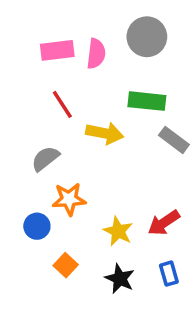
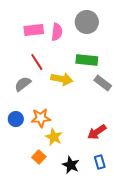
gray semicircle: (45, 159) -> (23, 84), moved
blue circle: (37, 226) -> (16, 119), moved
yellow star: (118, 231) -> (54, 137), moved

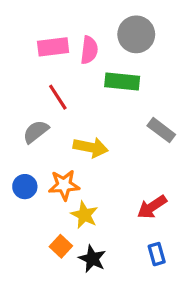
green rectangle: (87, 60) -> (122, 81), moved
yellow arrow: (62, 79) -> (91, 147), moved
black star: (71, 165) -> (92, 259), moved

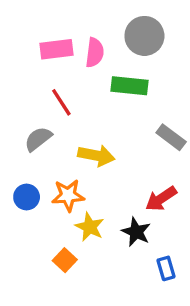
red arrow: (152, 207) -> (161, 199), moved
black star: (92, 259) -> (136, 232), moved

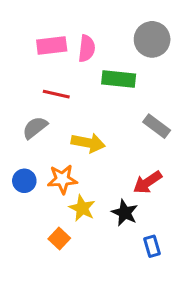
gray circle: (144, 36) -> (152, 39), moved
red line: (61, 102) -> (56, 94), turned -44

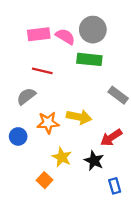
gray circle: (152, 39) -> (93, 30), moved
pink semicircle: (87, 49) -> (65, 36), turned -66
yellow arrow: (88, 143) -> (79, 117), moved
orange star: (62, 179) -> (48, 123), moved

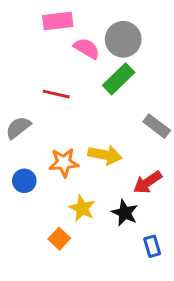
pink rectangle: (39, 34) -> (58, 21), moved
green rectangle: (89, 59) -> (119, 79), turned -50
gray semicircle: (26, 96) -> (18, 128), moved

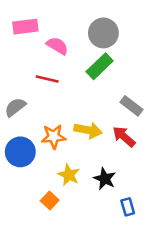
pink rectangle: (58, 21) -> (25, 27), moved
pink semicircle: (87, 48) -> (57, 46), moved
blue circle: (24, 181) -> (20, 152), size x1.5
red arrow: (148, 182) -> (124, 137), moved, turned 75

